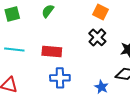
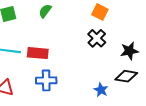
red rectangle: (52, 52) -> (38, 53), moved
blue cross: (60, 78) -> (46, 80), moved

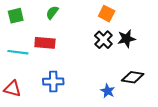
black star: (129, 51) -> (126, 39), moved
red rectangle: (38, 53) -> (45, 43), moved

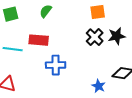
orange square: (107, 14) -> (98, 12), turned -35
blue cross: (53, 81) -> (56, 65), moved

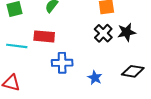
blue star: (99, 86) -> (95, 78), moved

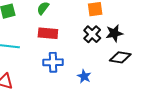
red rectangle: (44, 36) -> (48, 33), moved
black diamond: (133, 71) -> (120, 57), moved

